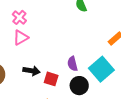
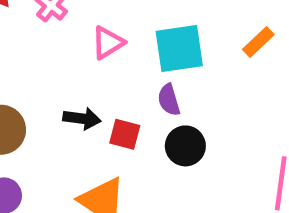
pink triangle: (21, 38) -> (108, 43), moved
cyan square: (101, 69) -> (179, 48), moved, turned 35

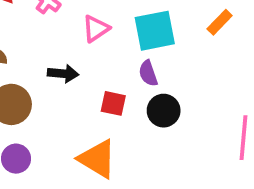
black arrow: (82, 119) -> (63, 74), moved

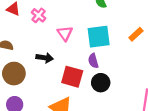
pink triangle: (96, 29) -> (65, 33), turned -35
red square: (113, 103) -> (72, 77), size x1.5

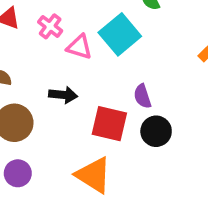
pink triangle: (65, 33) -> (79, 47), moved, turned -35
cyan square: (99, 37) -> (120, 34), moved, turned -30

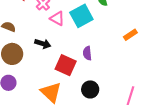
black circle: (156, 131) -> (90, 89), moved

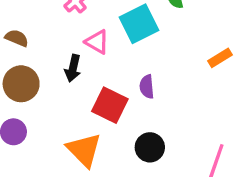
pink triangle: (57, 18) -> (97, 42), moved
black arrow: (43, 44) -> (73, 68), turned 84

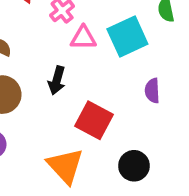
pink triangle: (97, 42) -> (83, 38), moved, turned -32
purple semicircle: (147, 87) -> (152, 91), moved

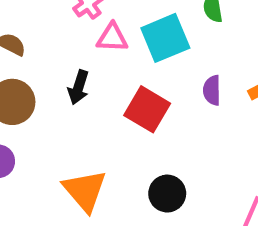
purple semicircle: (152, 91) -> (212, 90), moved
red square: (94, 120) -> (147, 109), moved

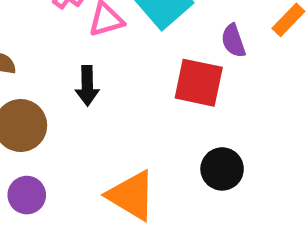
red square: (147, 109) -> (199, 83), moved

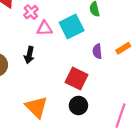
red square: (199, 83) -> (77, 78), moved

